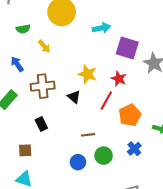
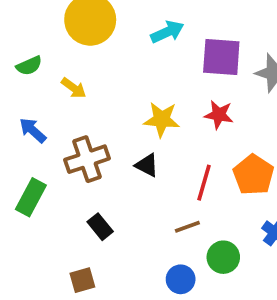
red line: (106, 101) -> (204, 183), moved

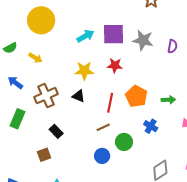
cyan arrow: (167, 32) -> (85, 36), moved
brown square: (82, 280) -> (44, 155), moved

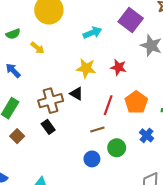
purple square: (113, 34) -> (131, 20), moved, turned 30
brown cross: (46, 96) -> (51, 101), moved
brown square: (44, 155) -> (17, 136), moved, turned -32

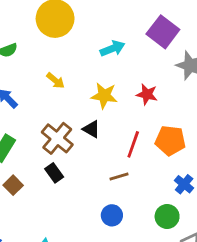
yellow arrow: (37, 48) -> (55, 81), moved
brown cross: (51, 101) -> (57, 138), turned -35
orange pentagon: (136, 102) -> (170, 141), turned -30
green circle: (117, 148) -> (167, 216), moved

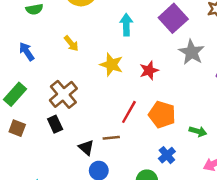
cyan arrow: (112, 49) -> (126, 25), turned -80
red star: (147, 94) -> (149, 70), turned 30
black triangle: (91, 129) -> (86, 148), moved
brown square: (13, 185) -> (17, 128), turned -35

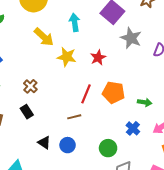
yellow arrow: (71, 43) -> (44, 37), moved, size x1.5
brown cross: (63, 94) -> (30, 86), size x0.6
black triangle: (86, 148) -> (44, 142), moved
blue cross: (167, 155) -> (133, 128), moved

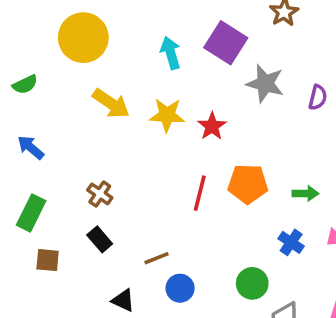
cyan arrow: (75, 22) -> (171, 53), moved
yellow star: (67, 57) -> (167, 115), moved
brown line: (74, 117) -> (156, 258), moved
black triangle: (44, 142) -> (123, 300), moved

